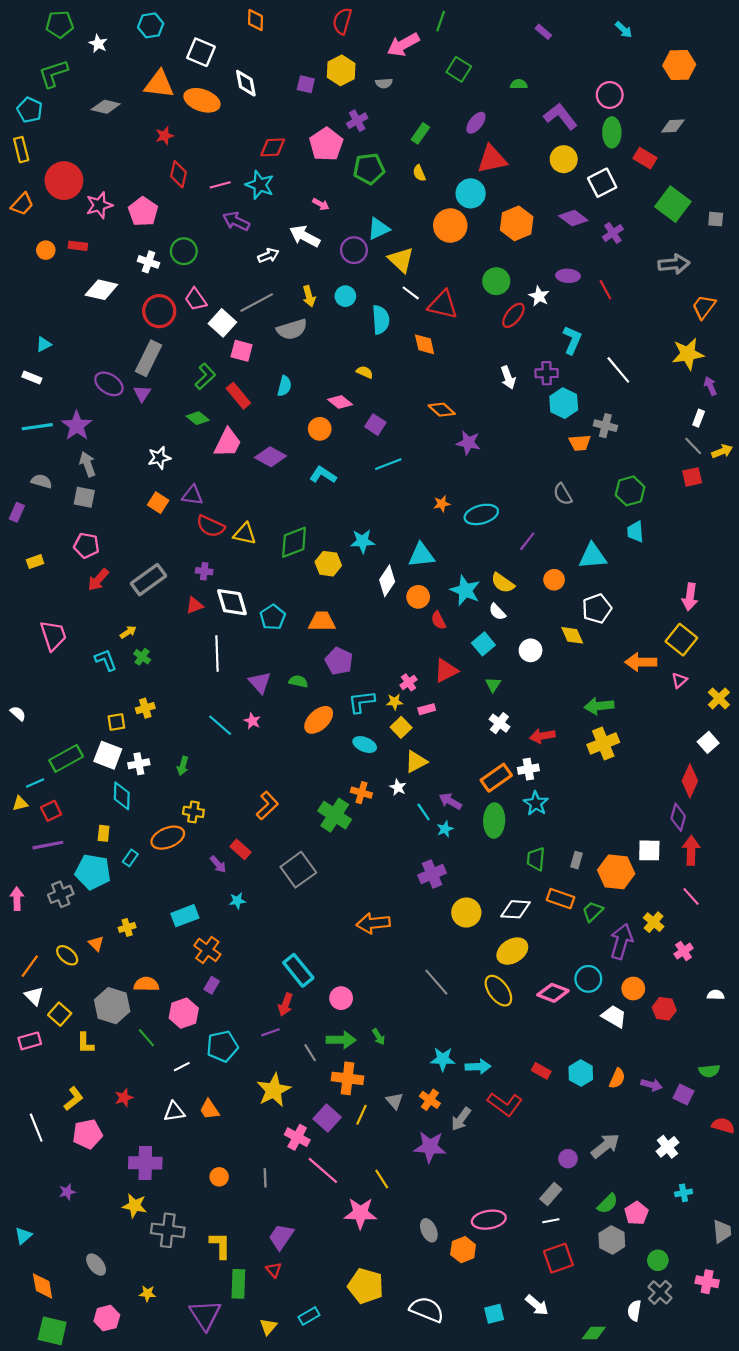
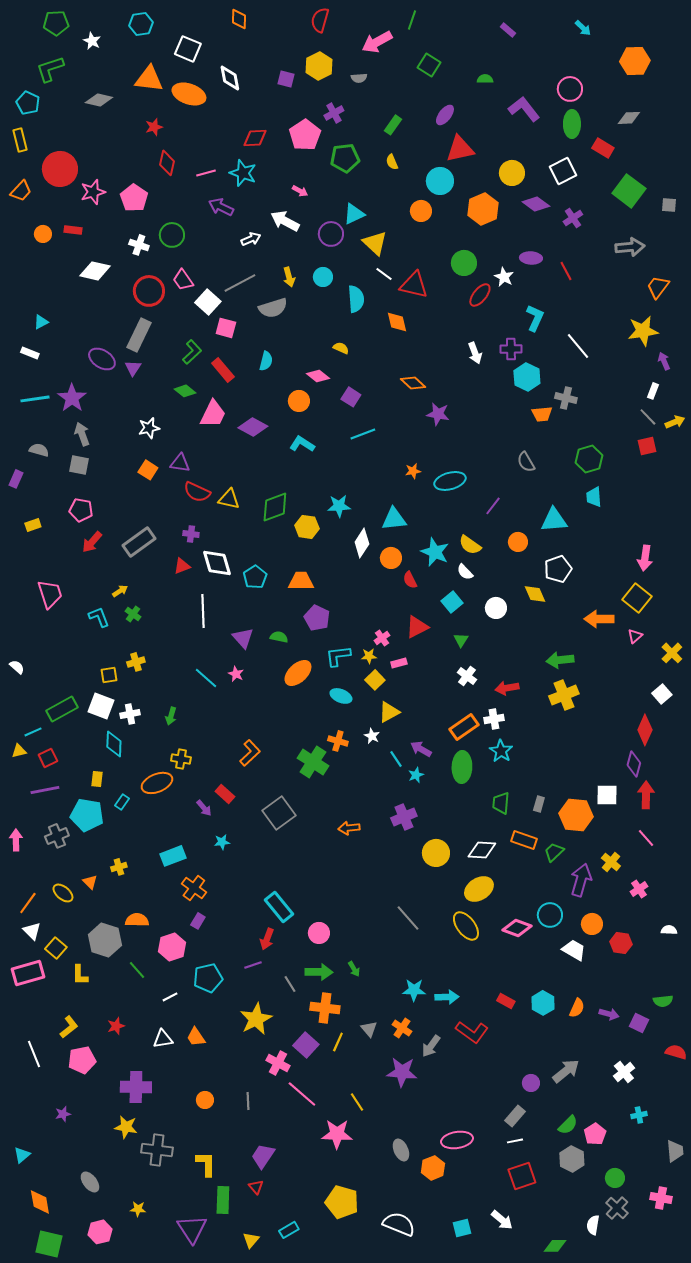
yellow circle: (564, 159) -> (512, 173), moved
orange circle: (450, 226) -> (421, 211), size x0.7
orange arrow: (373, 923) -> (349, 828), moved, size x0.7
pink rectangle: (30, 1041) -> (28, 973), size x1.5

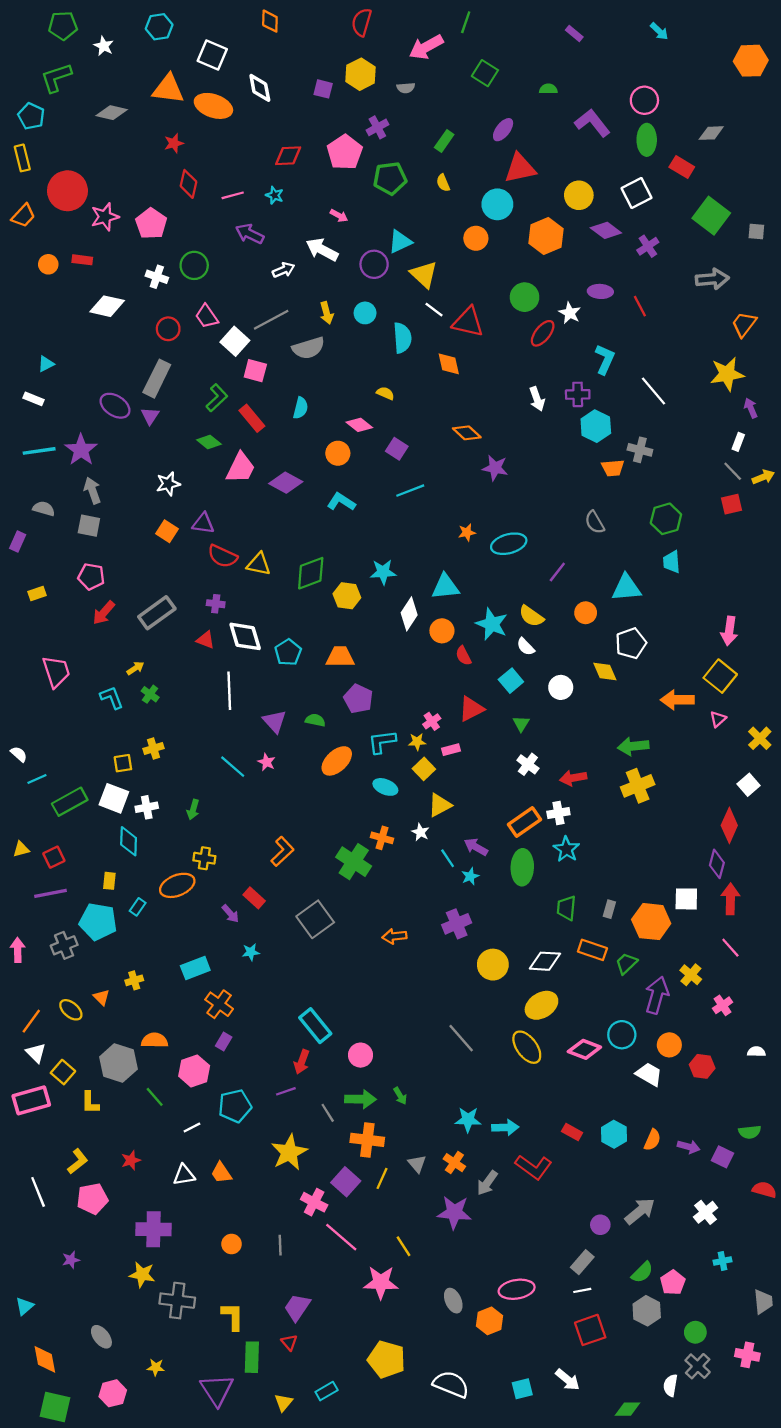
orange hexagon: (635, 61) -> (751, 61), moved
cyan star: (243, 173) -> (275, 195), size x0.6
red circle: (149, 291) -> (168, 329), size x0.7
red triangle: (182, 566) -> (205, 640), turned 42
cyan line: (33, 732) -> (37, 779), moved

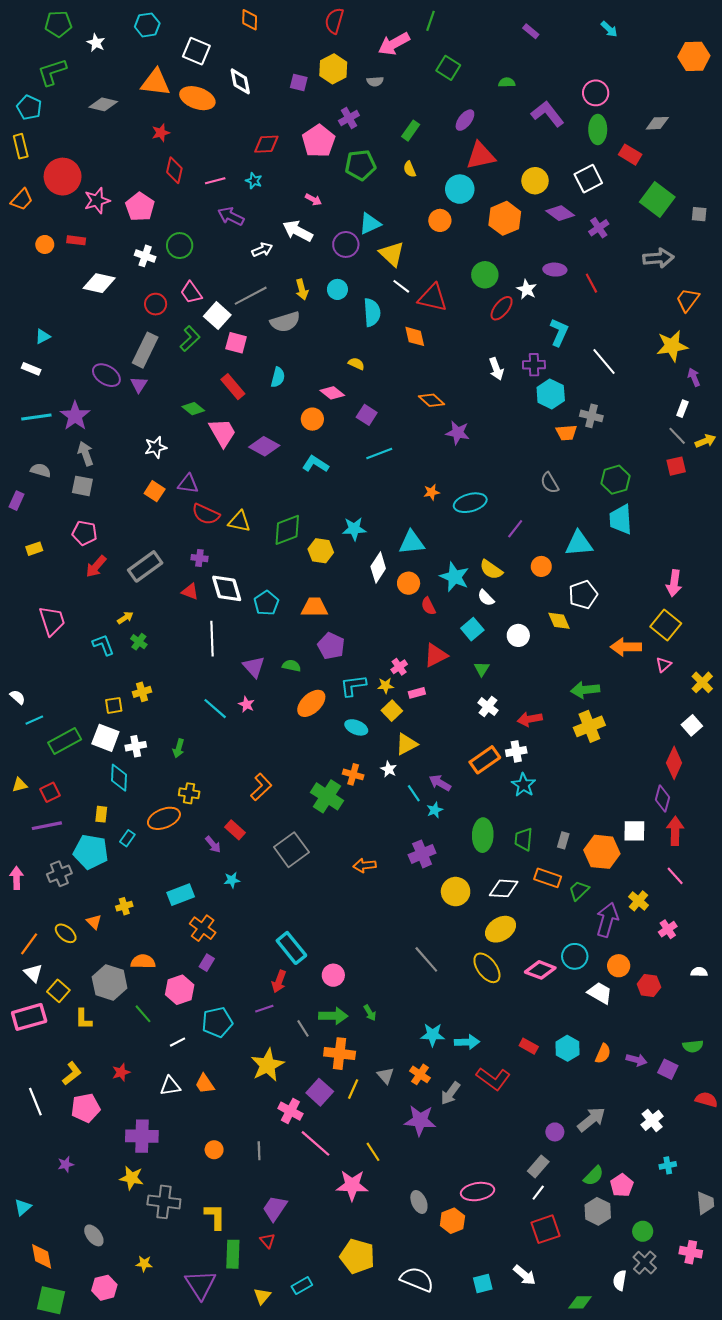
green L-shape: (217, 398) -> (190, 339), moved
pink trapezoid: (241, 468) -> (222, 433), turned -56
cyan trapezoid: (672, 562) -> (621, 519), size x1.4
green ellipse: (522, 867) -> (483, 835), moved
white line: (582, 1290) -> (538, 1193), turned -42

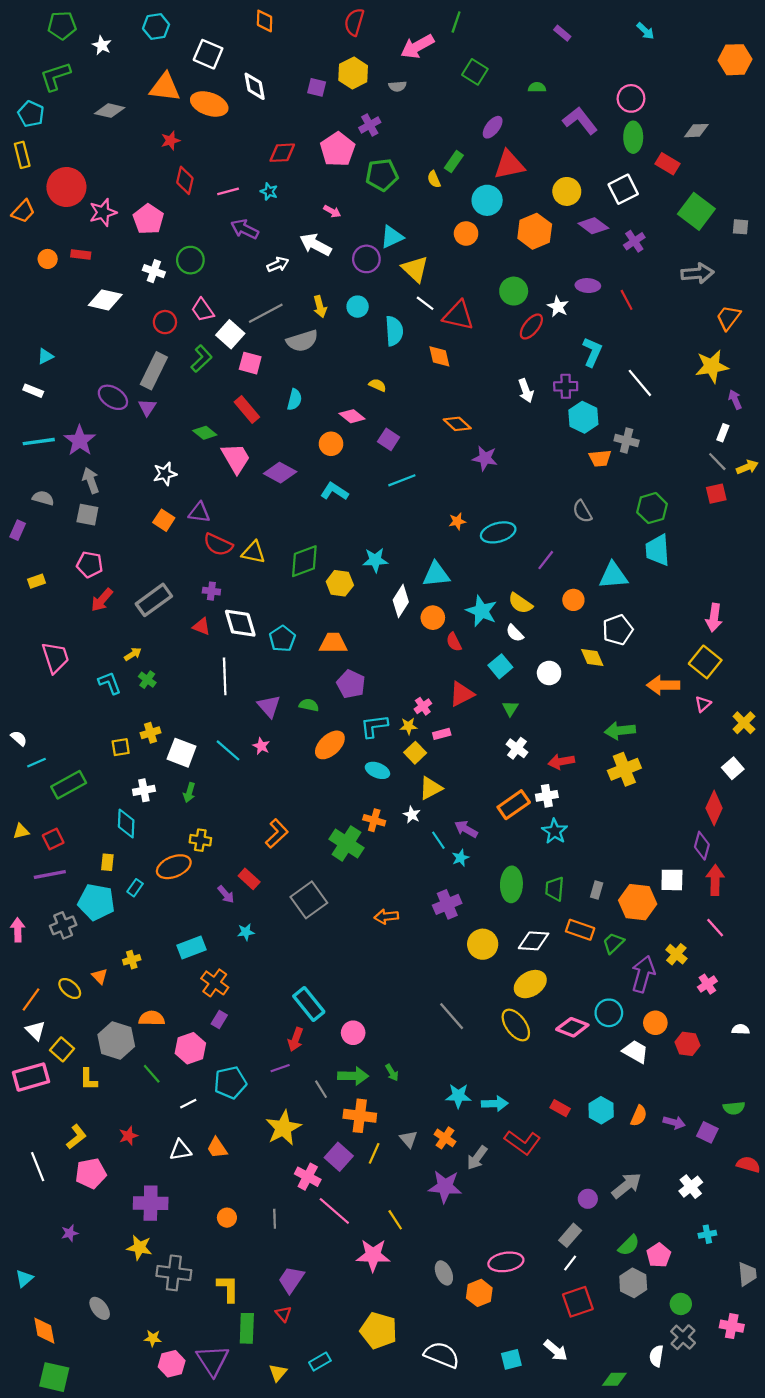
green rectangle: (411, 131) -> (454, 162), moved
white square: (105, 738) -> (182, 753), moved
pink hexagon: (104, 1288) -> (172, 1364), moved

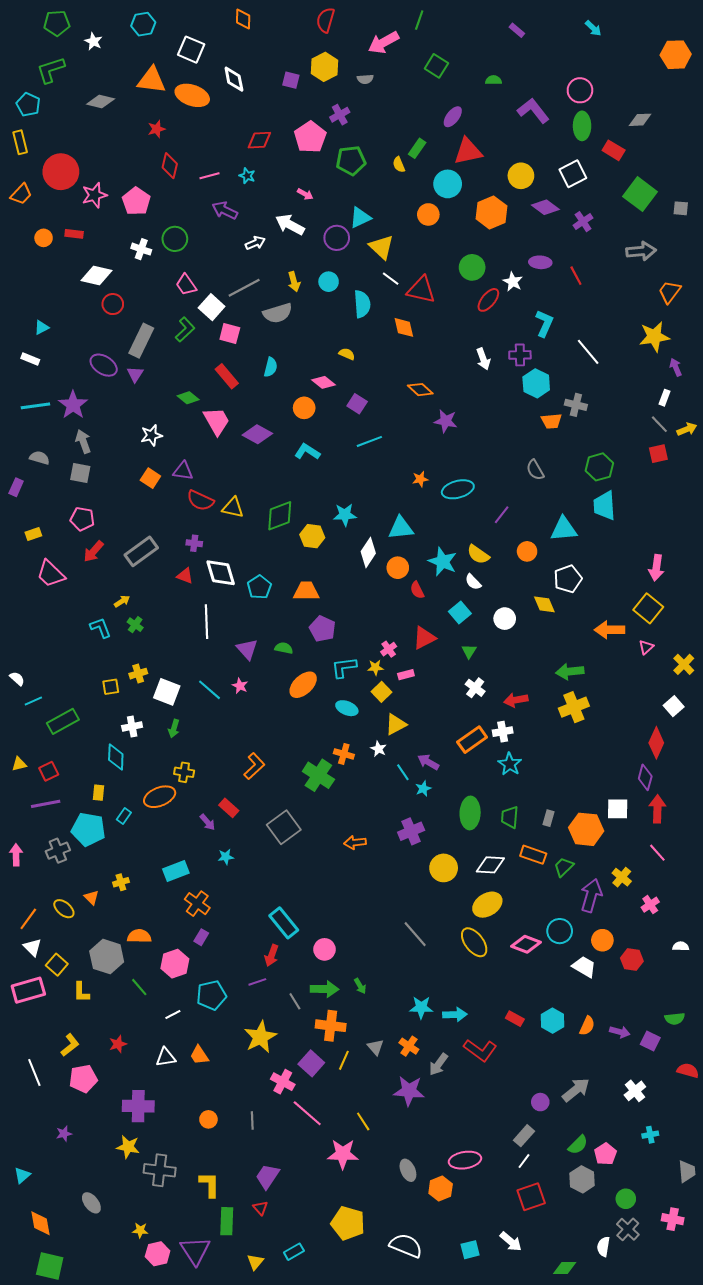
red circle: (165, 322) -> (113, 304), moved
pink trapezoid: (55, 657) -> (51, 574), moved, turned 152

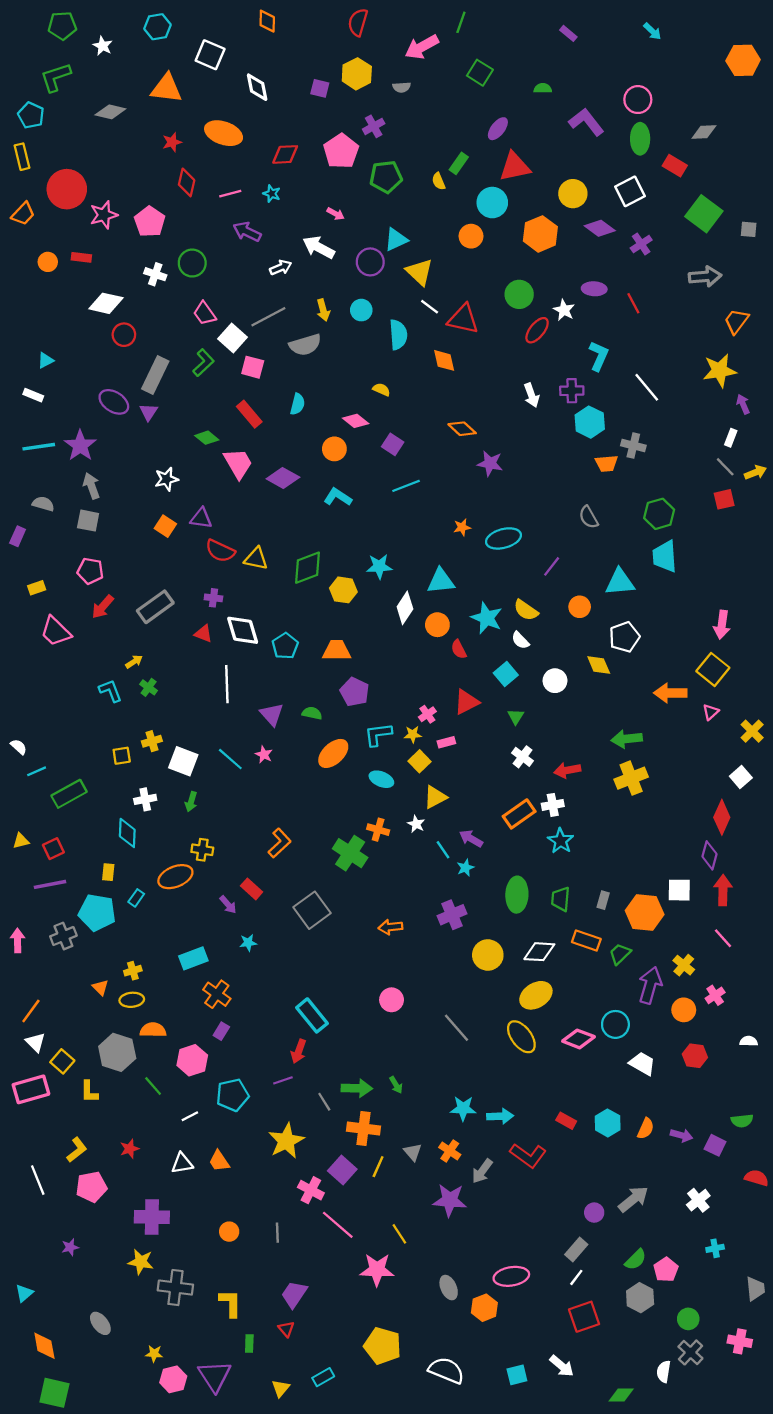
orange ellipse: (192, 95) -> (224, 133), moved
yellow ellipse: (64, 909) -> (132, 1000), moved, turned -45
orange circle: (602, 940) -> (684, 1010), moved
pink circle: (324, 949) -> (392, 1000), moved
green rectangle: (227, 1221) -> (249, 1344), size x0.6

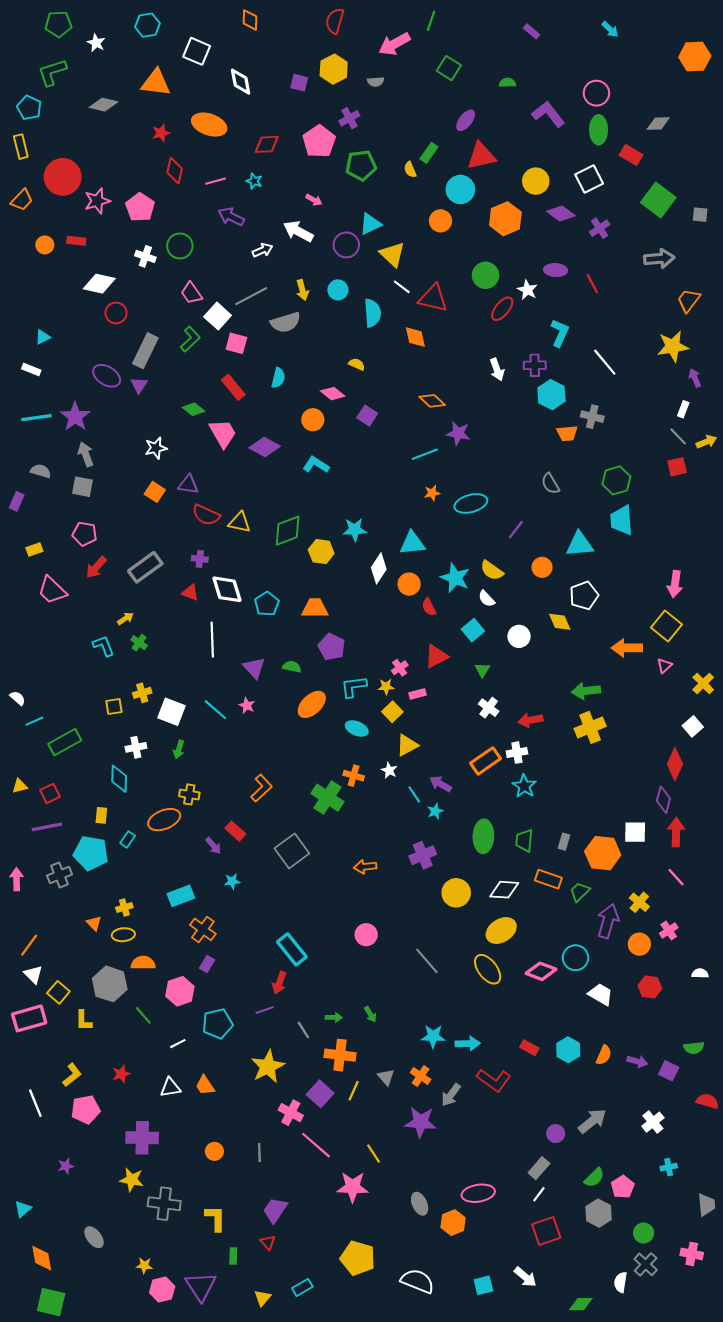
cyan line: (406, 486) -> (425, 454), moved
green arrow: (357, 1088) -> (334, 1017), size x0.6

